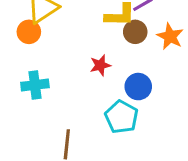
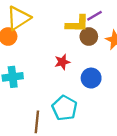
cyan pentagon: (122, 117) -> (65, 108), moved

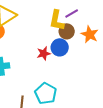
yellow L-shape: (77, 24) -> (57, 20), turned 100
blue circle: (91, 78) -> (60, 47), moved

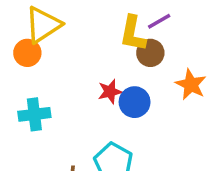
orange star: (90, 34) -> (191, 85), moved
blue circle: (60, 47) -> (135, 102), moved

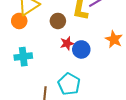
brown circle: (150, 53) -> (58, 21), moved

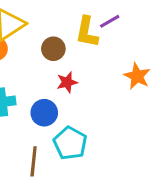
blue circle: (81, 49) -> (44, 113), moved

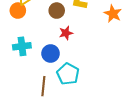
orange star: (137, 76) -> (113, 14), moved

